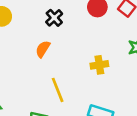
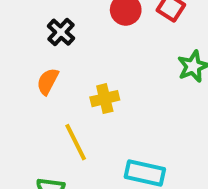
yellow cross: (99, 65) -> (105, 99), moved

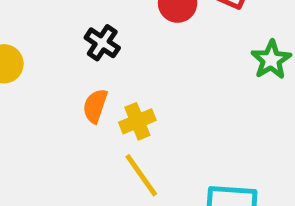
yellow cross: (105, 99) -> (137, 121), moved

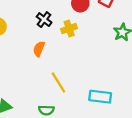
yellow cross: (137, 121) -> (69, 29), moved

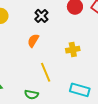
yellow cross: (69, 29) -> (73, 50), moved

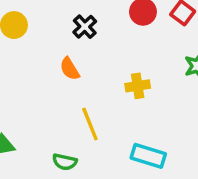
orange semicircle: (33, 41) -> (70, 69), turned -64

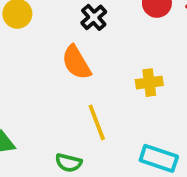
orange semicircle: (70, 69) -> (76, 62), size x1.4

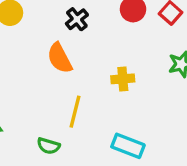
yellow line: (97, 122) -> (75, 112), turned 32

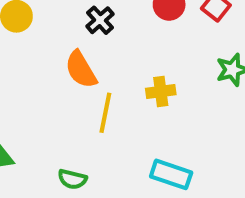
yellow line: (75, 112) -> (105, 113), moved

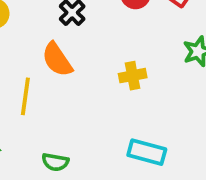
yellow line: (105, 113) -> (25, 96), moved

